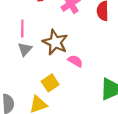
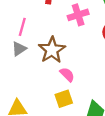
yellow square: (50, 83) -> (64, 99), moved

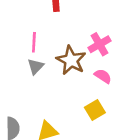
pink cross: (78, 15) -> (99, 44), moved
pink semicircle: (67, 75) -> (103, 76), moved

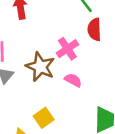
yellow square: (95, 110) -> (44, 118), moved

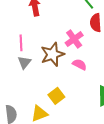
brown star: (40, 67) -> (52, 54), turned 30

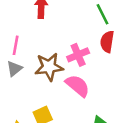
pink semicircle: (80, 64) -> (78, 86), size x1.5

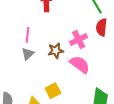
brown star: (49, 67) -> (56, 51), size x0.7

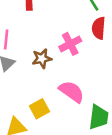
pink semicircle: (80, 64) -> (72, 92), moved

